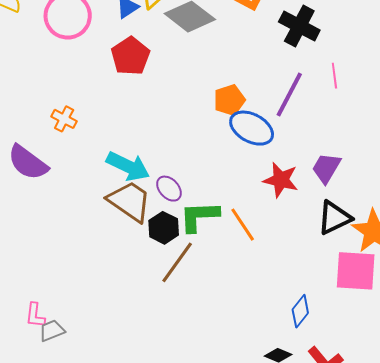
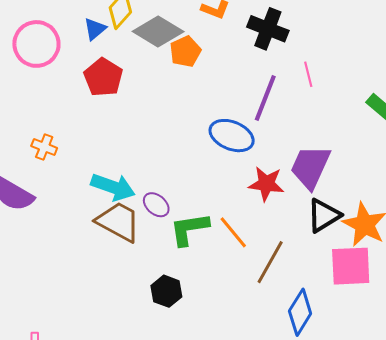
orange pentagon: (229, 100) -> (185, 52), moved
purple trapezoid: (326, 168) -> (310, 167), size x1.4
black hexagon: (164, 228) -> (166, 291), moved
brown line: (177, 262) -> (270, 262), moved
blue diamond: (300, 311) -> (300, 312), size x1.4

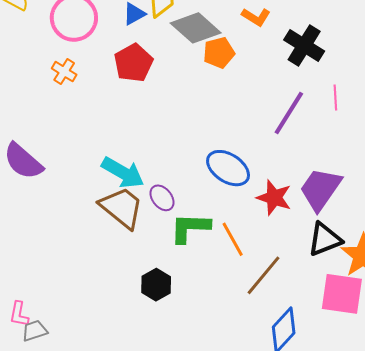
blue ellipse: (232, 136) -> (228, 168), moved
orange cross: (44, 147) -> (64, 72), moved

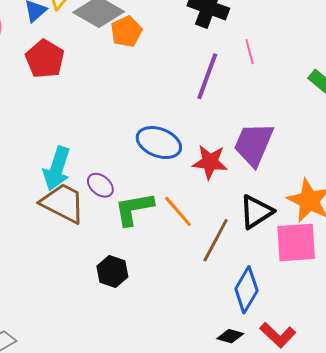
cyan arrow: (123, 173) -> (57, 168), turned 90
black triangle: (325, 239) -> (256, 212), moved

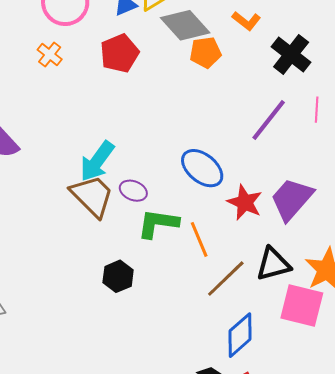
purple ellipse: (100, 185) -> (133, 191), turned -36

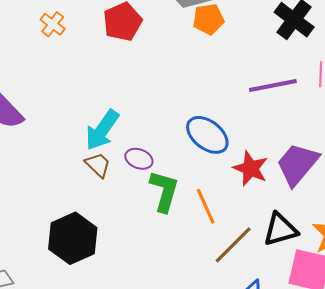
purple line: (269, 120) -> (273, 86), turned 42
brown trapezoid: (92, 196) -> (98, 165), size x0.6
green L-shape: (158, 223) -> (164, 191), turned 99
black hexagon: (118, 276) -> (73, 238), moved, size x1.6

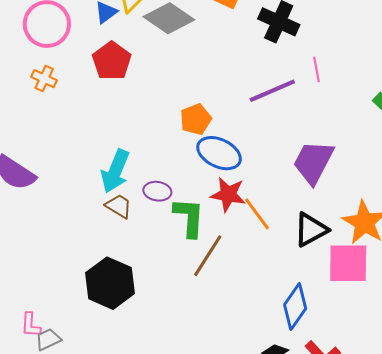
orange pentagon: (208, 19) -> (196, 119), moved
red star: (251, 168) -> (228, 194), moved
orange line: (206, 206) -> (257, 214), moved
brown line: (233, 245) -> (208, 256), moved

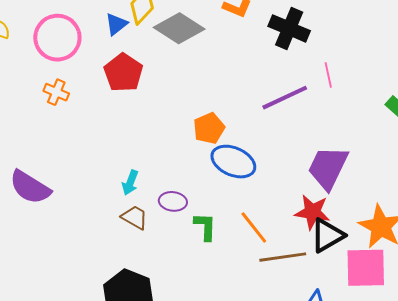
cyan arrow: (115, 171) -> (130, 183), size x0.6
red star: (228, 194) -> (312, 212), moved
orange line: (257, 214) -> (254, 227), moved
green L-shape: (189, 217) -> (205, 227), size x0.7
brown line: (208, 256) -> (283, 257), moved, turned 51

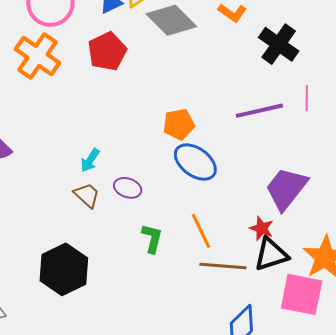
orange cross: (56, 92) -> (37, 56), size x1.8
red star: (312, 212) -> (261, 228), size x0.7
green L-shape: (205, 227) -> (152, 238), moved

